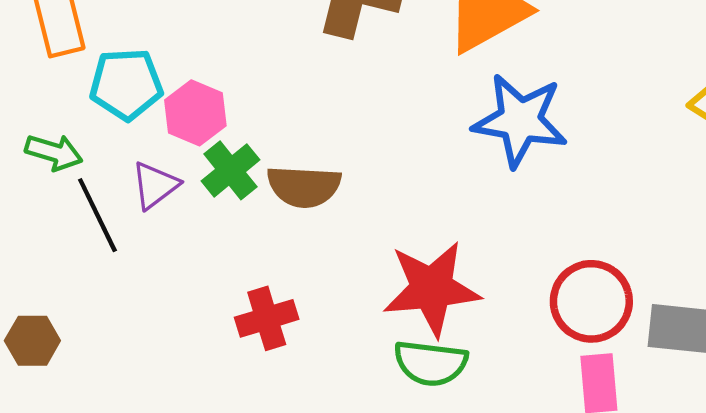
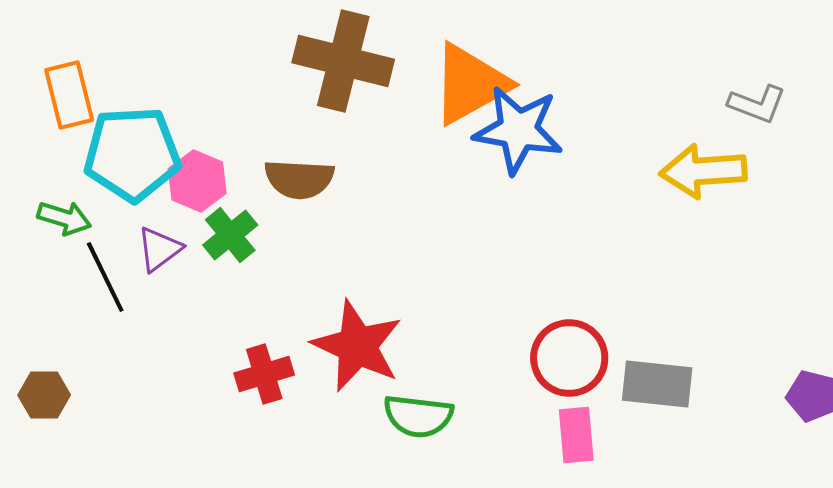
cyan pentagon: (126, 84) -> (132, 154), size x1.4
blue star: (520, 120) -> (518, 130), moved
brown semicircle: (304, 186) -> (299, 179), moved
red star: (432, 289) -> (357, 346), moved, turned 30

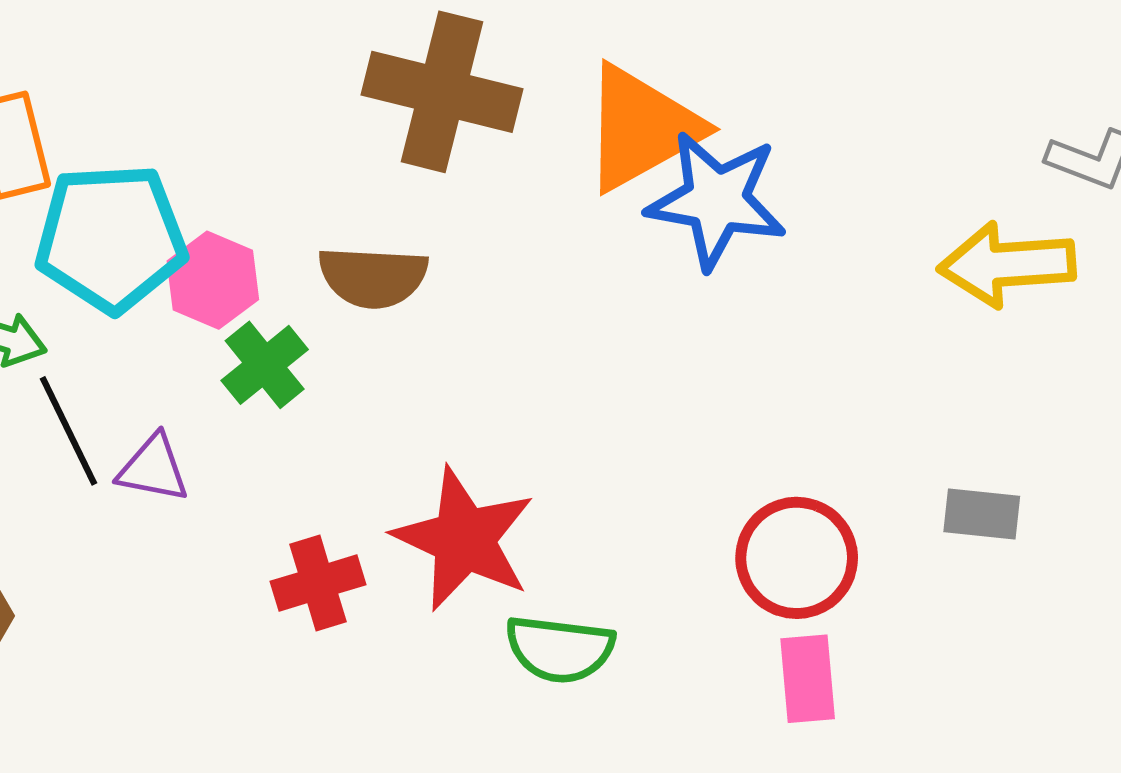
purple triangle: (159, 249) -> (153, 468), moved, turned 48
gray rectangle: (657, 384) -> (982, 514), moved, size x0.7

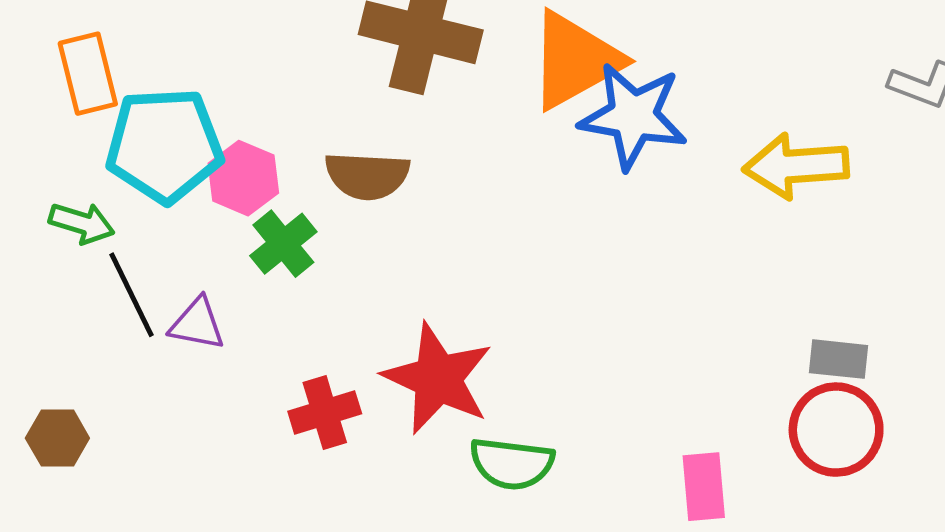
yellow arrow: (1007, 264) -> (796, 166), moved
red circle: (797, 558) -> (836, 430), moved

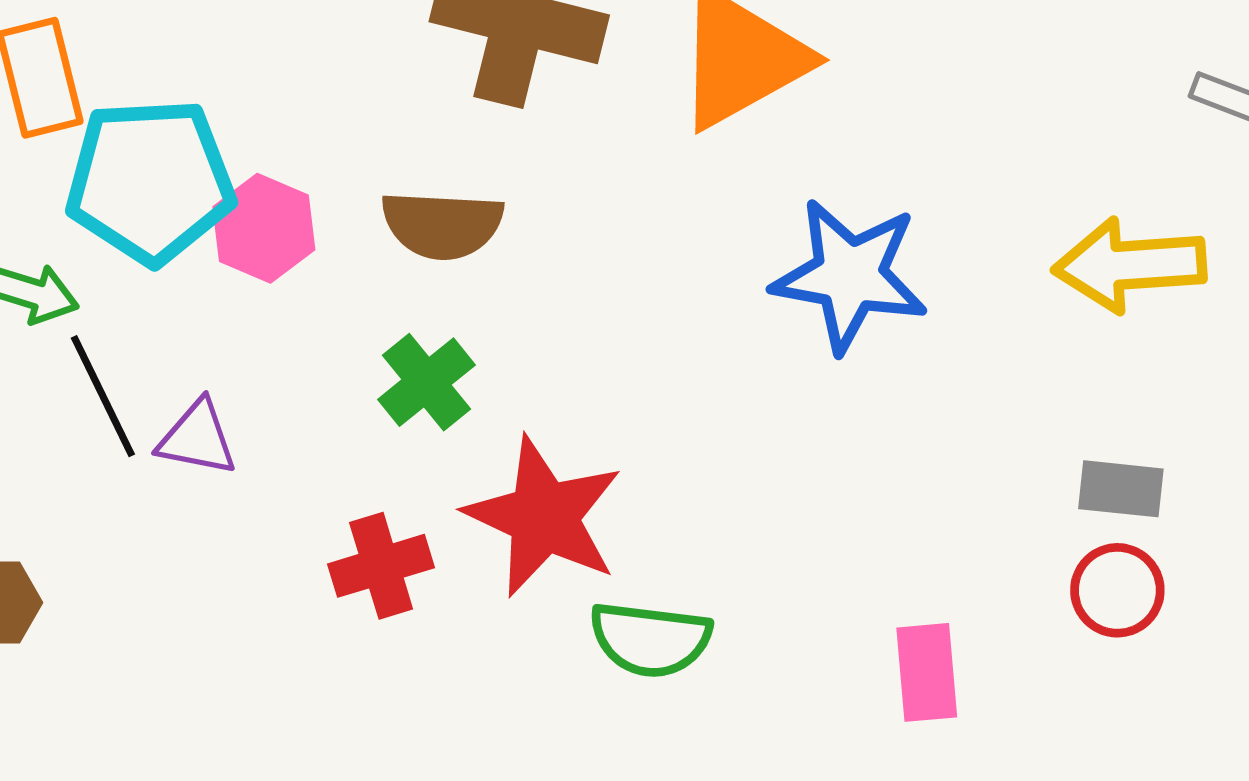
blue star: (633, 116) -> (850, 275), moved
yellow arrow: (796, 166) -> (1130, 265), moved
green cross: (283, 244) -> (427, 382), moved
red circle: (836, 430) -> (1117, 590), size x0.7

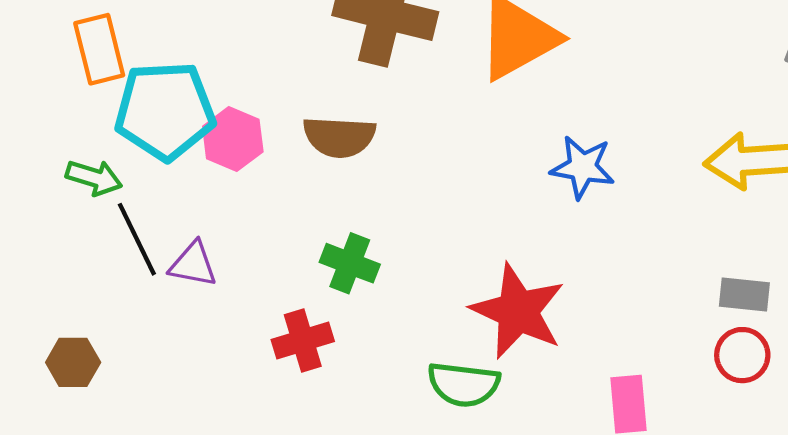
blue star: (850, 275) -> (583, 167), size x0.7
green cross: (427, 382) -> (350, 263), moved, turned -30
red star: (544, 517) -> (518, 311), moved

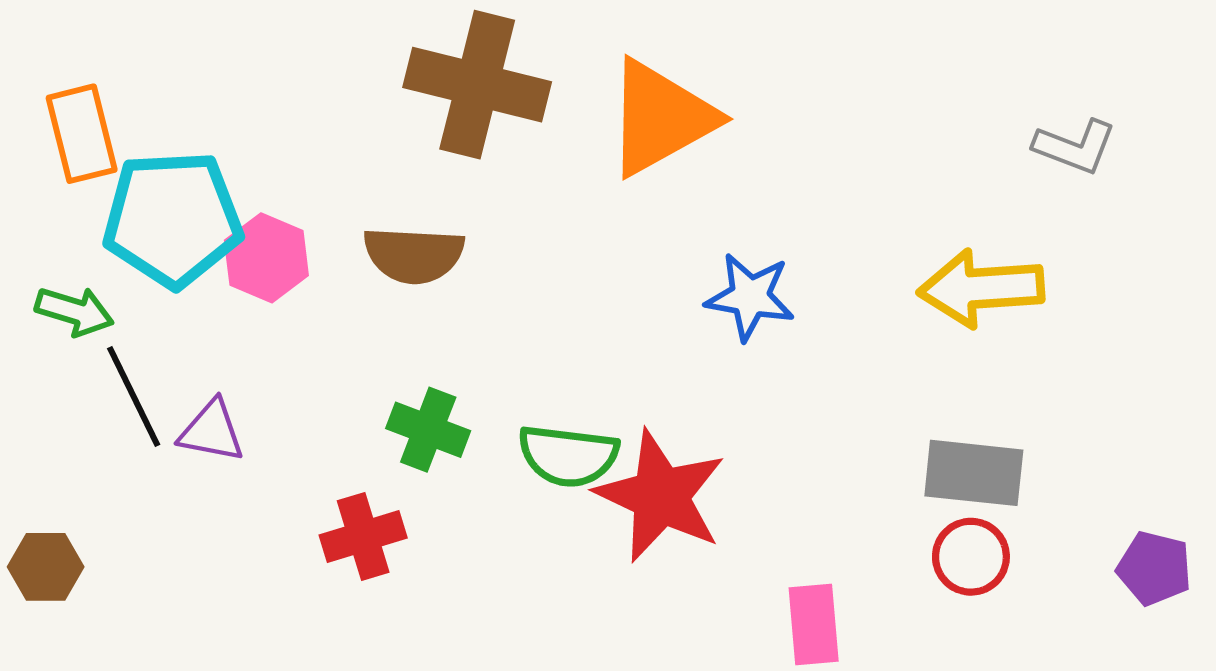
gray rectangle: (744, 295) -> (974, 473), size x1.4
green semicircle: (464, 384) -> (568, 456), moved

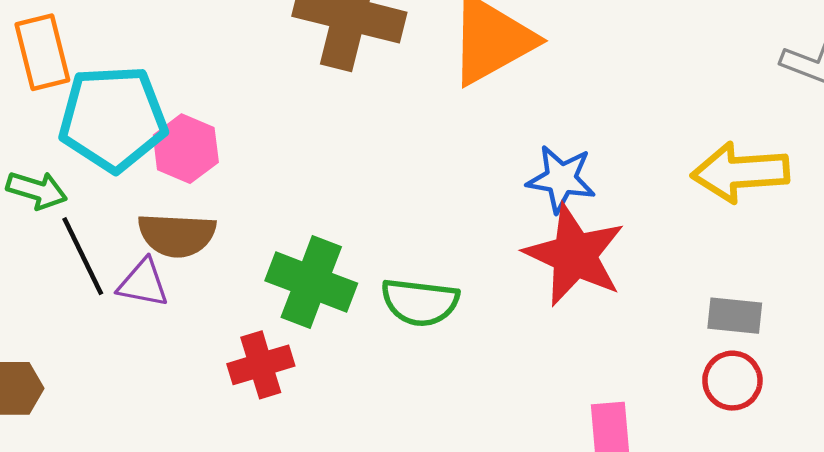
brown semicircle: (414, 255) -> (177, 235), moved
green cross: (428, 430) -> (311, 282), size x1.4
gray rectangle: (974, 473) -> (735, 316), size x0.7
red star: (661, 496) -> (575, 255), moved

